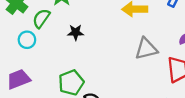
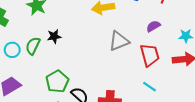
green semicircle: (41, 18) -> (33, 46), moved

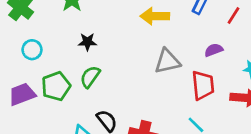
green semicircle: (33, 46) -> (90, 77), moved
green pentagon: (57, 82) -> (56, 86), moved

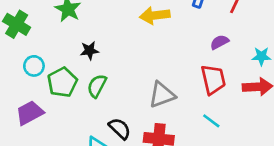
gray triangle: (167, 61) -> (162, 95), moved
green pentagon: (56, 86) -> (62, 82), moved

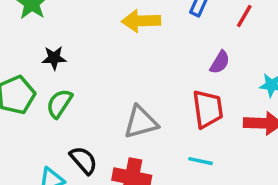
purple semicircle: (219, 42) -> (220, 62), turned 144
cyan line: (211, 121) -> (200, 161), turned -30

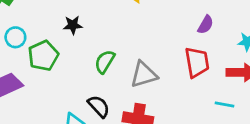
green semicircle: (59, 104) -> (105, 62), moved
cyan line: (200, 161) -> (225, 104), moved

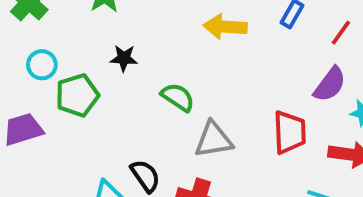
purple semicircle: (206, 25) -> (330, 84), moved, size x1.4
green semicircle: (105, 62) -> (178, 97), moved, turned 85

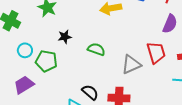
green pentagon: (77, 95) -> (46, 61), turned -30
gray triangle: (214, 140) -> (131, 64), moved

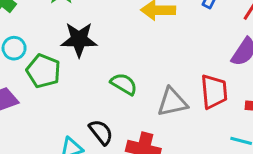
black star: (65, 37) -> (79, 40), size x1.6
green semicircle: (96, 49) -> (124, 84), moved

